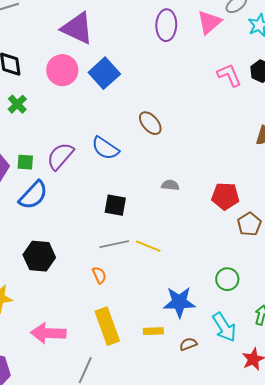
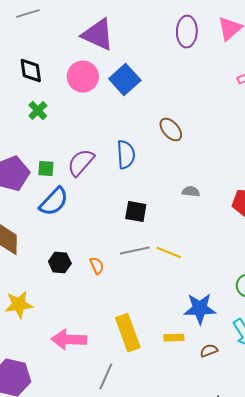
blue semicircle: (105, 148) -> (126, 155), turned -128
black hexagon: (39, 256) -> (60, 263), size x0.7
orange semicircle: (99, 275) -> (97, 266), moved

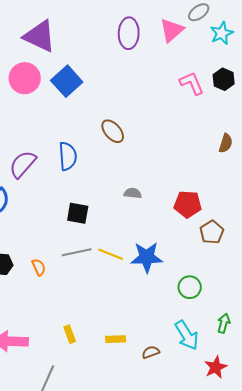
blue star: (200, 309) -> (147, 257), moved
yellow rectangle: (128, 333) -> (70, 334), size x0.5

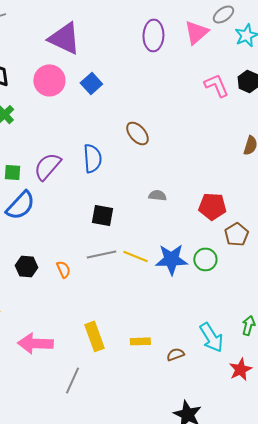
blue square: (67, 81) -> (91, 83), size x0.7
green circle: (190, 287) -> (205, 259), moved
yellow rectangle: (70, 334) -> (94, 336), size x1.6

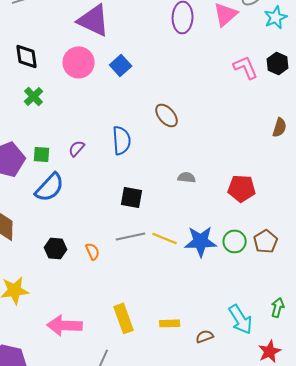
purple semicircle: (47, 166) -> (77, 148), size x0.6
brown pentagon: (236, 234) -> (266, 241), moved

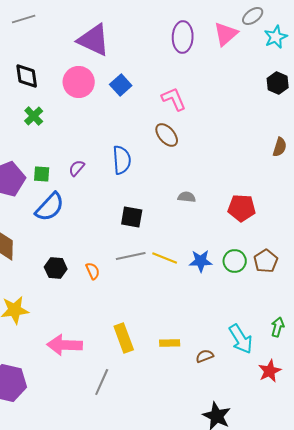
pink L-shape: (246, 67) -> (174, 99), moved
blue star: (201, 241) -> (201, 261), size x0.7

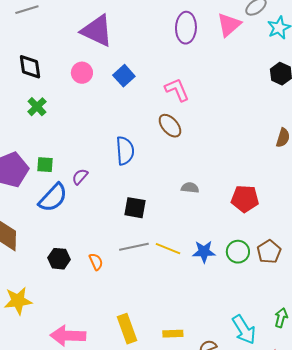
pink circle: (79, 82) -> (82, 73), size x0.7
purple semicircle: (77, 168) -> (80, 177), moved

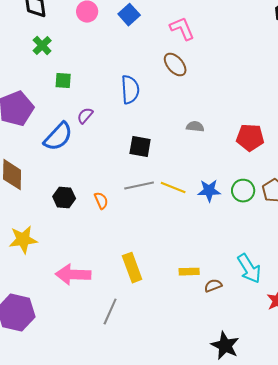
green square: (45, 165) -> (63, 81), moved
yellow rectangle: (173, 334) -> (189, 272), moved

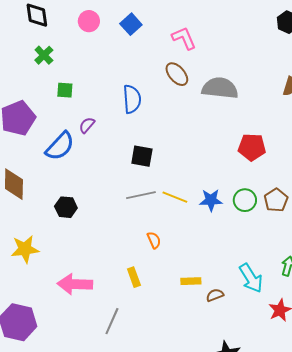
gray semicircle: (195, 127) -> (220, 88), moved, size x2.0
orange semicircle: (101, 201) -> (154, 240), moved
yellow rectangle: (132, 268) -> (134, 277), size x0.7

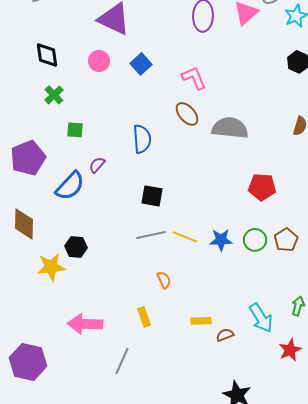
yellow star: (25, 249) -> (51, 267), moved

